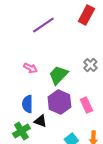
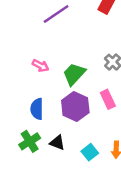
pink rectangle: (86, 105) -> (108, 99), moved
black triangle: (40, 121) -> (57, 143), moved

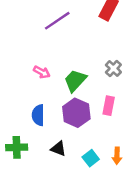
pink rectangle: (108, 99) -> (109, 106), turned 36
green cross: (30, 141) -> (17, 147), moved, turned 30

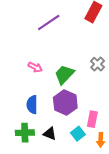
pink rectangle: (109, 106) -> (92, 119), moved
green cross: (17, 147) -> (25, 133), moved
cyan square: (91, 158) -> (78, 134), moved

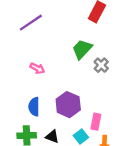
purple line: (49, 23) -> (31, 23), moved
green trapezoid: (64, 74) -> (82, 49), moved

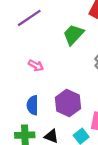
green trapezoid: (82, 49) -> (73, 34), moved

